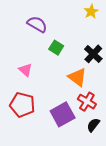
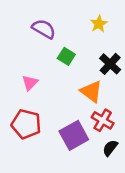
yellow star: (91, 12) -> (99, 24), moved
pink triangle: (25, 70) -> (30, 83), turned 32

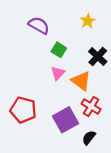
pink triangle: (30, 83) -> (58, 73), moved
black semicircle: (110, 148) -> (89, 138), moved

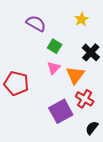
orange triangle: (81, 81) -> (75, 75), turned 30
red pentagon: (23, 110) -> (16, 83), moved
black semicircle: (89, 138) -> (92, 128), moved

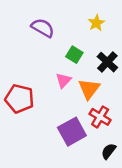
green square: (55, 46) -> (74, 55), moved

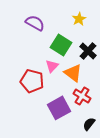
green square: (74, 55) -> (61, 45), size x1.5
orange triangle: (89, 89) -> (73, 73), turned -30
red pentagon: (19, 99) -> (32, 81), moved

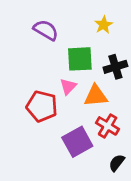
green square: (61, 45) -> (80, 59), turned -35
black cross: (88, 51) -> (115, 67), turned 30
orange triangle: (73, 73) -> (96, 96), turned -42

